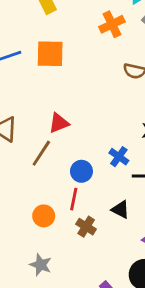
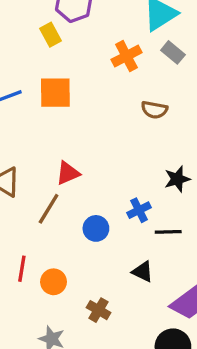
blue cross: (119, 157) -> (139, 210), turned 30
red line: (74, 199) -> (22, 269), moved
brown cross: (86, 227) -> (99, 310), moved

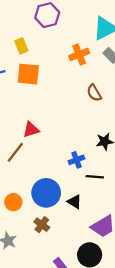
yellow rectangle: (50, 35) -> (21, 46), moved
brown semicircle: (154, 110) -> (94, 93), turned 42
blue circle: (96, 228) -> (46, 193), moved, size x1.6

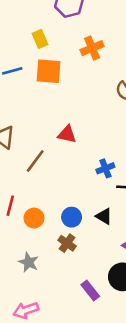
orange cross: (79, 54) -> (92, 48), moved
red triangle: (31, 130) -> (67, 134), moved, turned 30
blue circle: (46, 193) -> (72, 217), moved, size x0.6

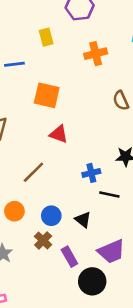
orange square: (49, 71) -> (47, 95), moved
brown line: (35, 161) -> (33, 172), moved
purple rectangle: (90, 291) -> (69, 257), moved

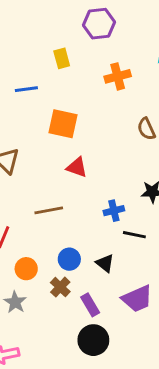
brown line: (33, 172) -> (49, 210), turned 35
orange circle: (14, 211) -> (26, 269), moved
black circle: (92, 281) -> (93, 340), moved

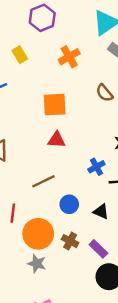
orange square: (63, 124) -> (55, 105), moved
blue circle: (69, 259) -> (69, 204), moved
orange circle: (26, 269) -> (38, 234), size x1.6

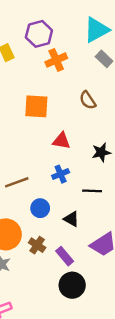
purple hexagon: (42, 18) -> (39, 34), moved
red triangle: (57, 140) -> (61, 141), moved
blue cross: (96, 167) -> (61, 174), moved

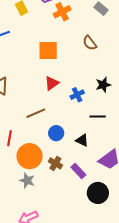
red triangle: (61, 141) -> (52, 83), moved, turned -42
blue cross: (61, 174) -> (77, 95), moved
black circle: (72, 285) -> (98, 193), moved

